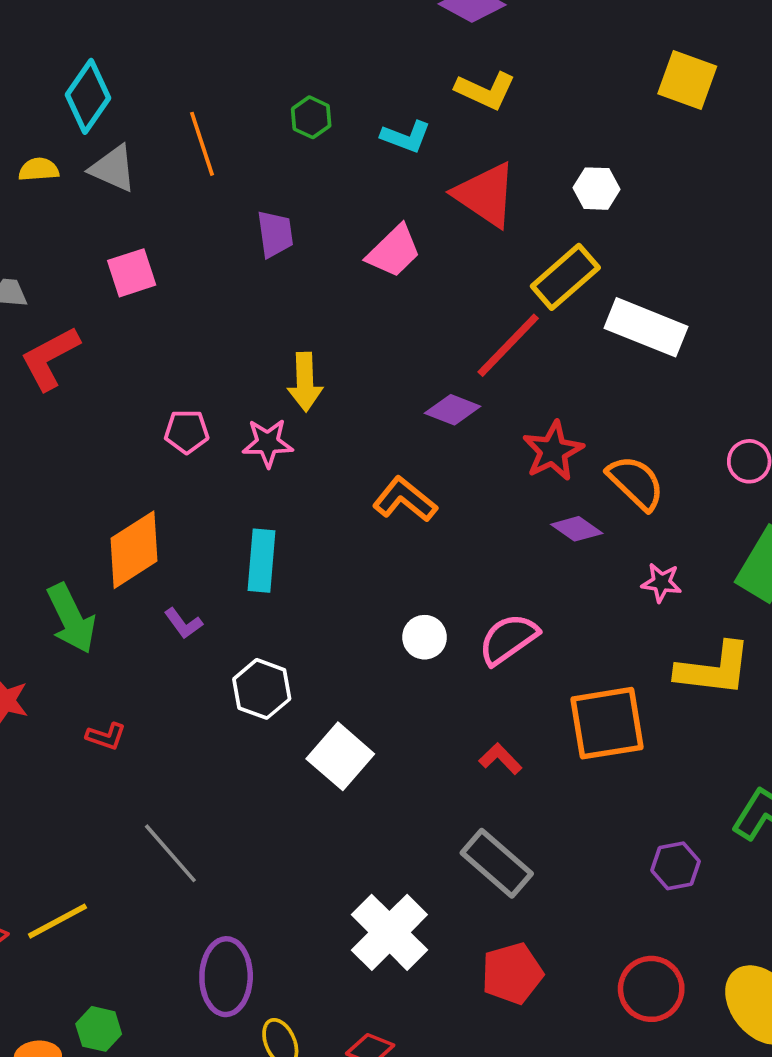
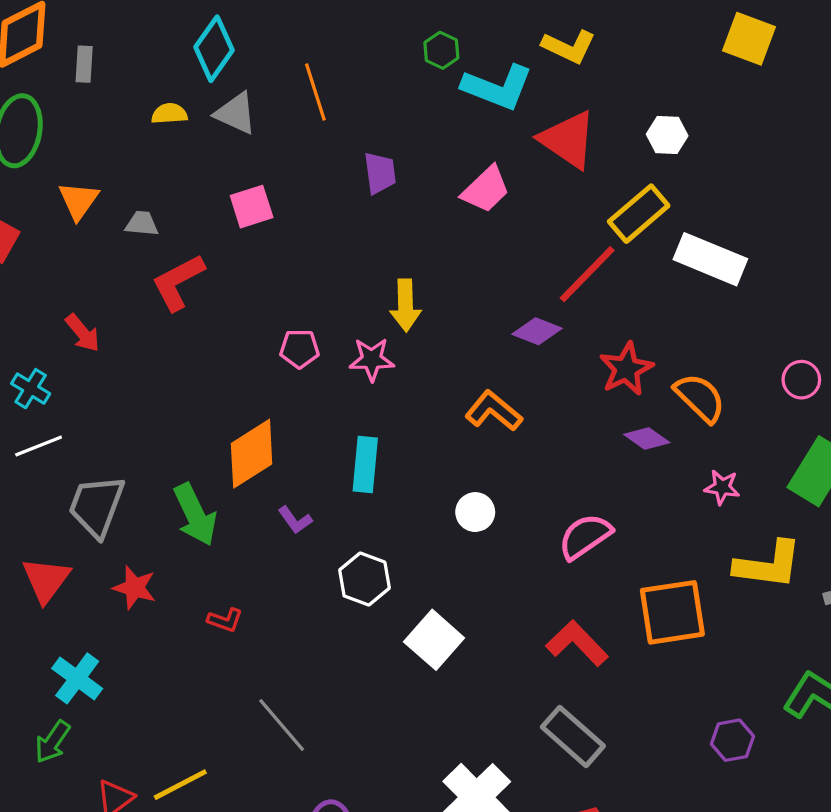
green hexagon: (311, 117) -> (441, 50), moved
cyan L-shape: (406, 137) -> (497, 87), size x1.6
white circle: (425, 637) -> (475, 512), moved
red L-shape: (500, 759) -> (577, 643), size x1.6

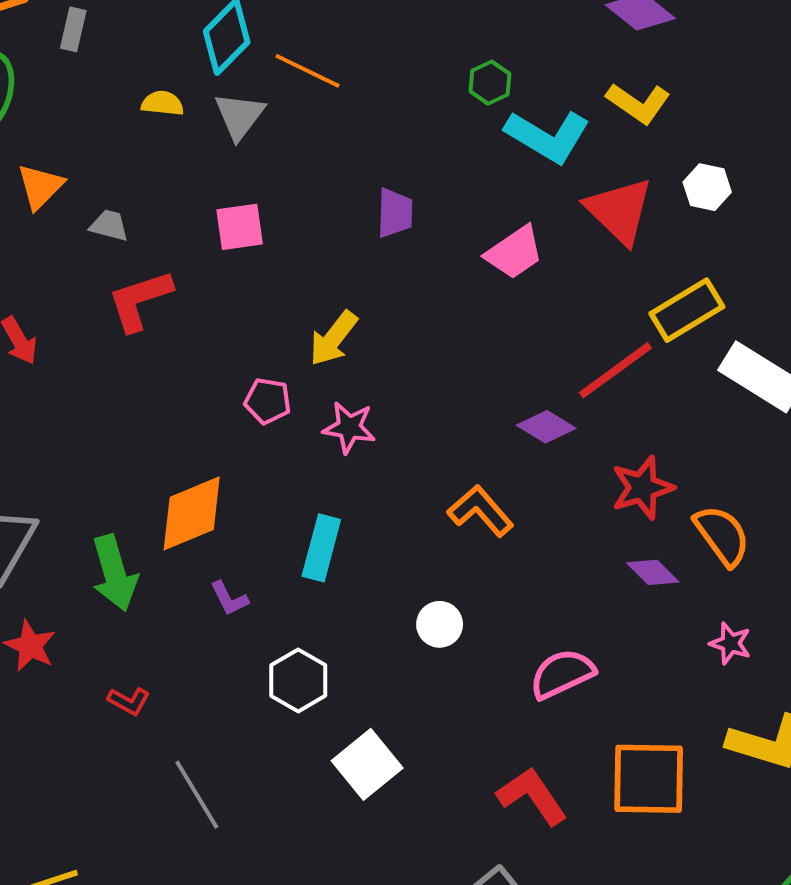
orange line: (315, 92) -> (308, 71), moved, turned -56
gray triangle: (236, 113) -> (239, 116), turned 33
white hexagon: (667, 135) -> (707, 187), moved
yellow arrow: (405, 305) -> (333, 338), moved, turned 30
gray line: (282, 725) -> (197, 795), moved

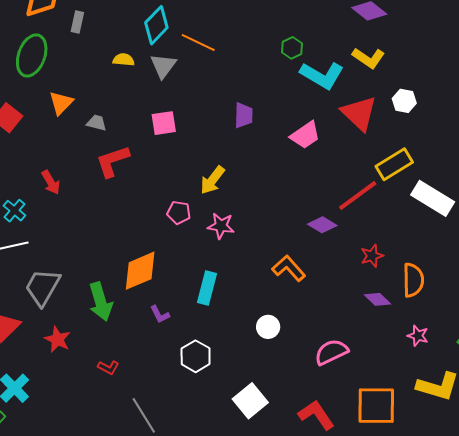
red star: (642, 488) -> (372, 256), size x0.7
orange semicircle: (722, 535) -> (413, 280), turned 36
white square: (367, 764) -> (250, 401), moved

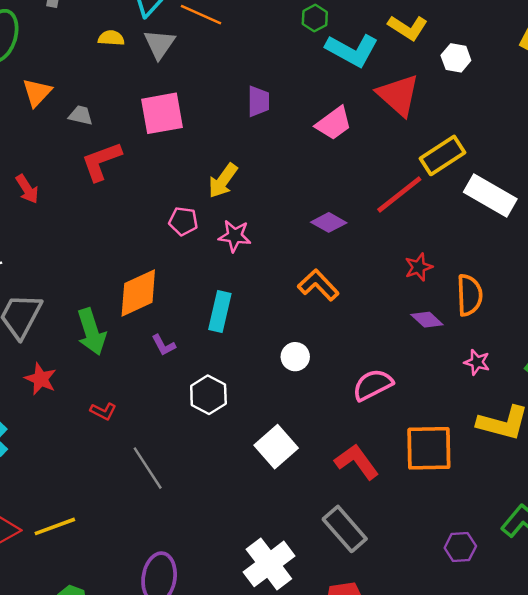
white hexagon: (404, 101) -> (456, 58), moved
pink square: (164, 123) -> (162, 113), size x1.4
purple diamond: (322, 225) -> (329, 222), moved

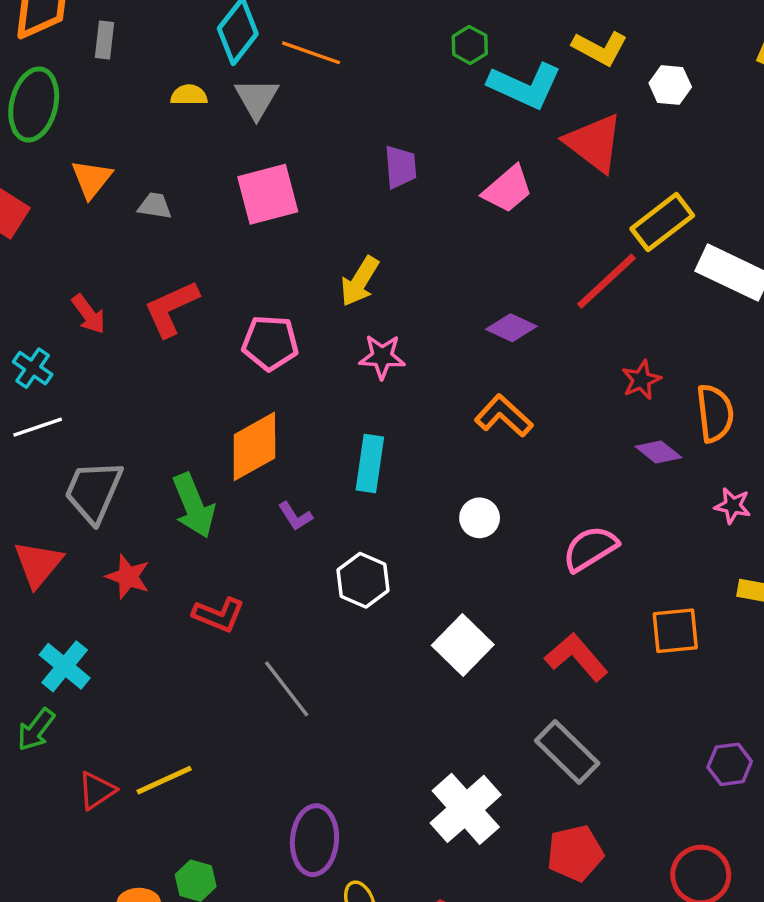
red L-shape: (101, 161) -> (171, 308), moved
pink pentagon: (183, 221) -> (270, 343), moved, size x1.4
red L-shape: (103, 411) -> (219, 615), size x1.4
orange square: (429, 448) -> (675, 631), size x0.7

